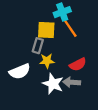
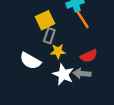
yellow square: (46, 30) -> (45, 20), moved, turned -30
white semicircle: (20, 71) -> (30, 61), turned 50

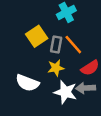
orange line: (83, 19) -> (73, 45), moved
gray rectangle: (49, 36) -> (56, 45), moved

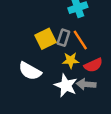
yellow square: (37, 36) -> (45, 39), moved
yellow star: (56, 68) -> (71, 60), moved

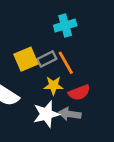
gray rectangle: (63, 38) -> (47, 59), turned 42
white star: (66, 85) -> (46, 114), turned 30

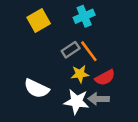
yellow square: (26, 59) -> (39, 20), moved
white star: (46, 114) -> (77, 102), turned 30

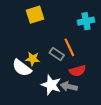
cyan cross: (84, 16) -> (86, 21), moved
gray rectangle: (71, 50) -> (57, 54), moved, turned 56
yellow star: (80, 74) -> (33, 59), moved

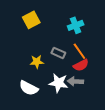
cyan cross: (86, 21) -> (76, 25), moved
orange line: (69, 47) -> (79, 51), moved
white semicircle: (22, 68) -> (29, 88), moved

